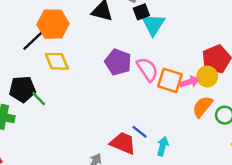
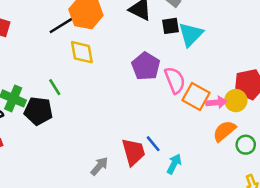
black square: (141, 12) -> (170, 26), moved
black pentagon: (22, 89) -> (38, 111), moved
red trapezoid: (123, 143) -> (133, 152), turned 40

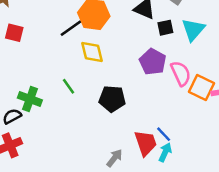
black square: (170, 26) -> (165, 28), moved
black pentagon: (38, 111) -> (112, 99), moved
cyan arrow: (174, 164) -> (165, 152), moved

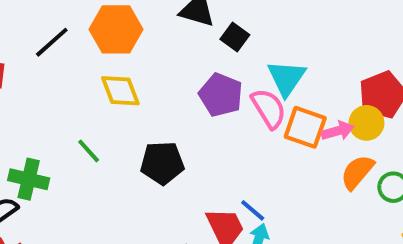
black line: (71, 28) -> (52, 42), moved
black square: (165, 28) -> (235, 37), turned -35
cyan triangle: (193, 30) -> (286, 78), moved

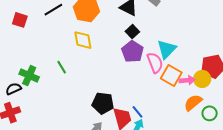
black square: (235, 37) -> (132, 32), moved
black pentagon: (162, 163) -> (103, 103), moved

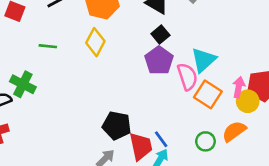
yellow diamond: (83, 40) -> (95, 42), turned 35
green line: (62, 67) -> (48, 46), moved, turned -56
pink arrow: (187, 80) -> (239, 87), moved, turned -77
green circle: (210, 113) -> (205, 141), moved

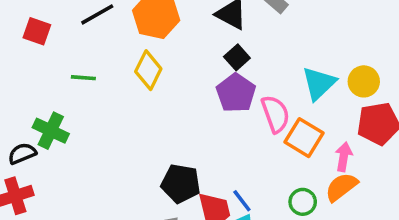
cyan triangle: (204, 60) -> (319, 83), moved
pink arrow: (239, 87) -> (344, 157), moved
yellow circle: (248, 101) -> (364, 81), moved

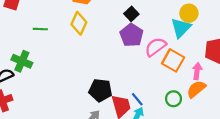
yellow circle: (364, 81) -> (189, 13), moved
pink semicircle: (275, 114) -> (156, 47), turned -105

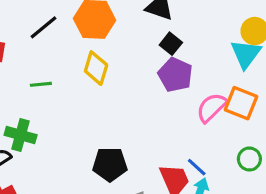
pink semicircle: (156, 47) -> (211, 108), moved
black pentagon: (100, 90) -> (110, 164), moved

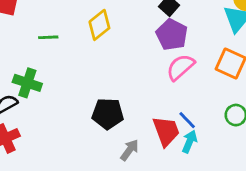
yellow diamond: (96, 68) -> (99, 25), turned 32
pink semicircle: (211, 108) -> (180, 67), moved

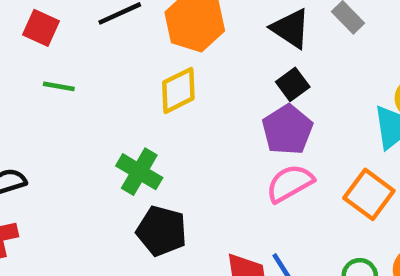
green line: (48, 37) -> (59, 86), moved
green cross: (27, 83) -> (139, 172), moved

